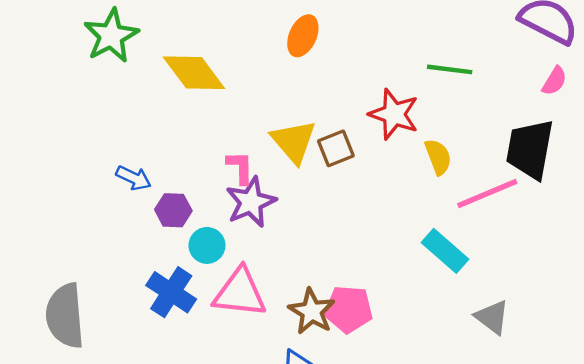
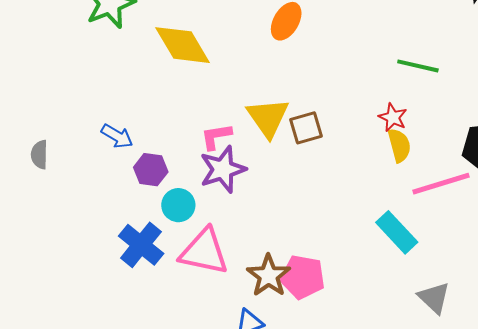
red star: (394, 114) -> (393, 117), moved, size x0.6
pink L-shape: (240, 167) -> (216, 136), turned -104
gray semicircle: (65, 316) -> (39, 155), moved, size x0.5

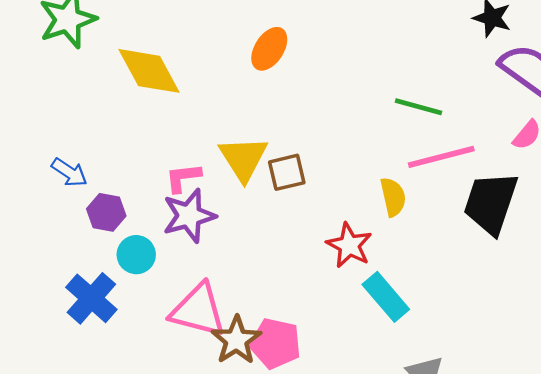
red star: (393, 117) -> (349, 245), moved, size x1.4
pink line: (441, 184) -> (441, 157), moved
pink triangle: (204, 252) -> (198, 310), moved

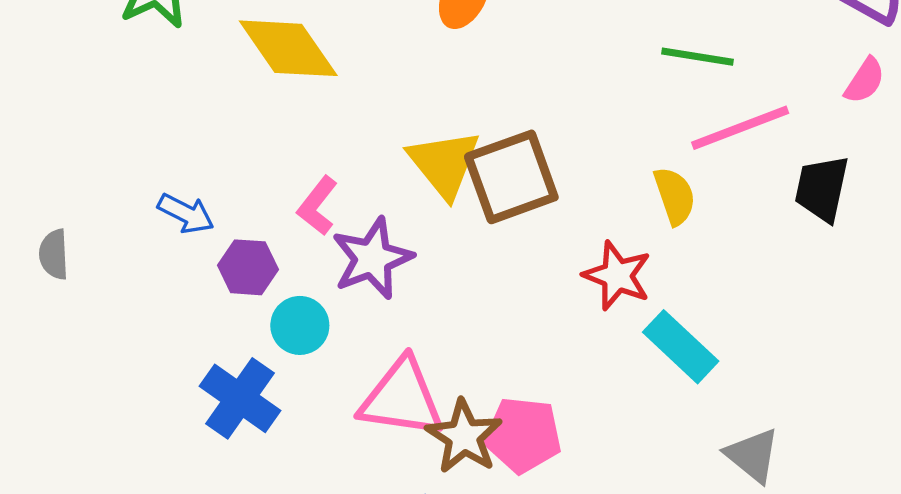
brown square: (287, 172) -> (511, 177), size x1.6
pink L-shape: (183, 178) -> (317, 206), moved, turned -39
black trapezoid: (491, 203) -> (822, 189), size x0.7

